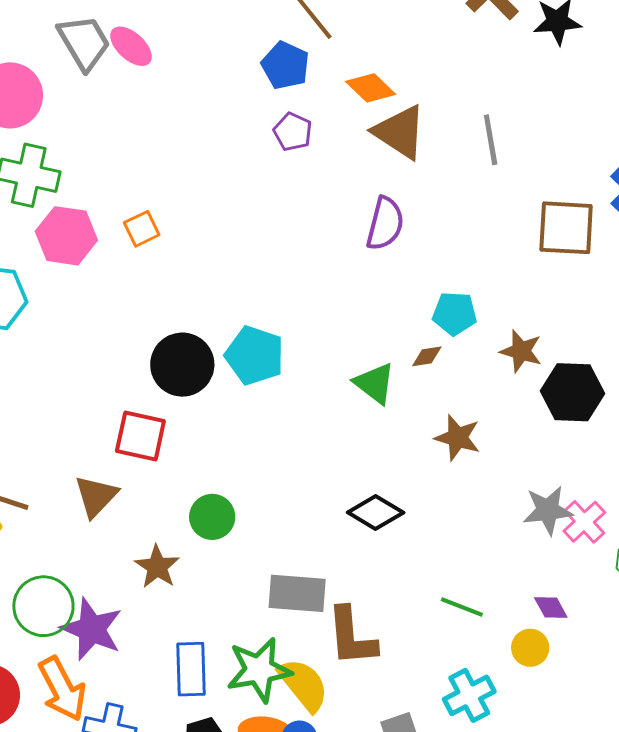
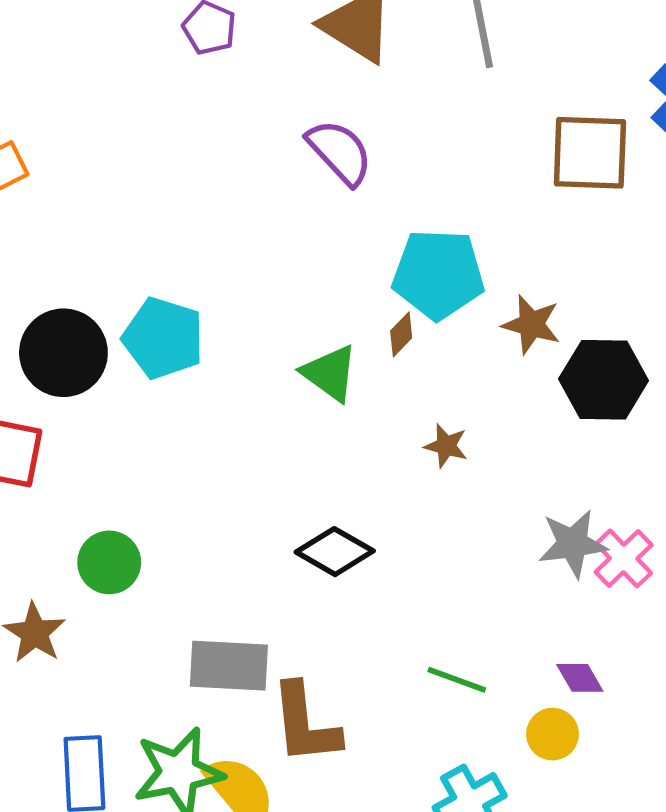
purple semicircle: (385, 224) -> (340, 152), turned -56
cyan pentagon: (455, 313) -> (438, 274), size x1.5
brown diamond: (427, 356) -> (401, 334), turned -36
brown star: (458, 438) -> (446, 446), size x0.7

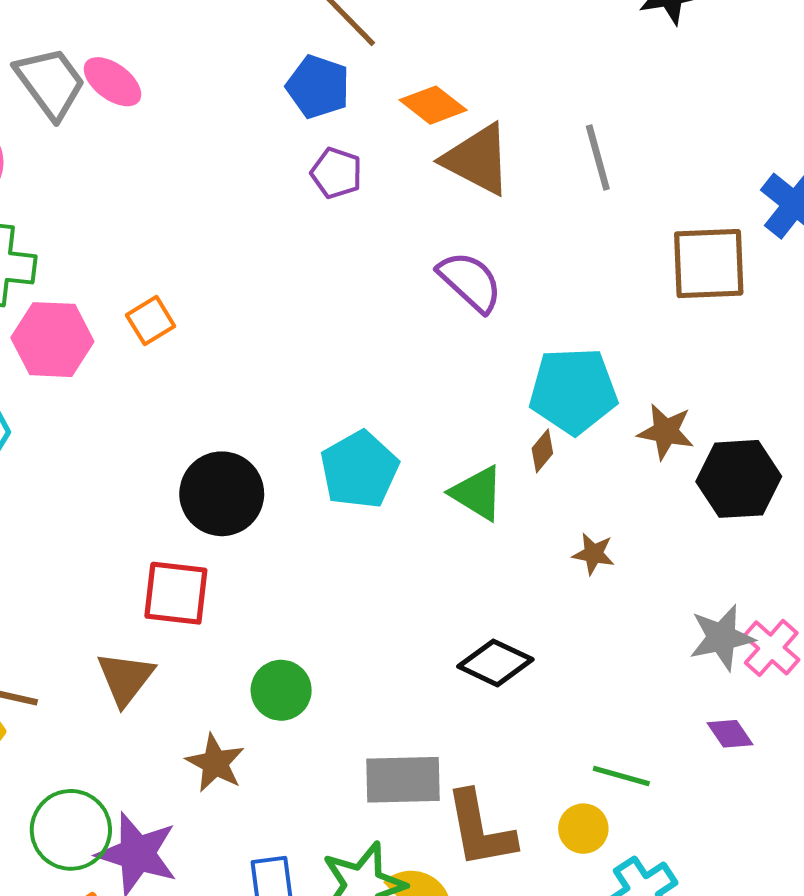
cyan pentagon: (163, 338) -> (359, 470), moved, turned 30
purple diamond: (580, 678) -> (730, 734), moved
yellow circle: (553, 734) -> (583, 829), moved

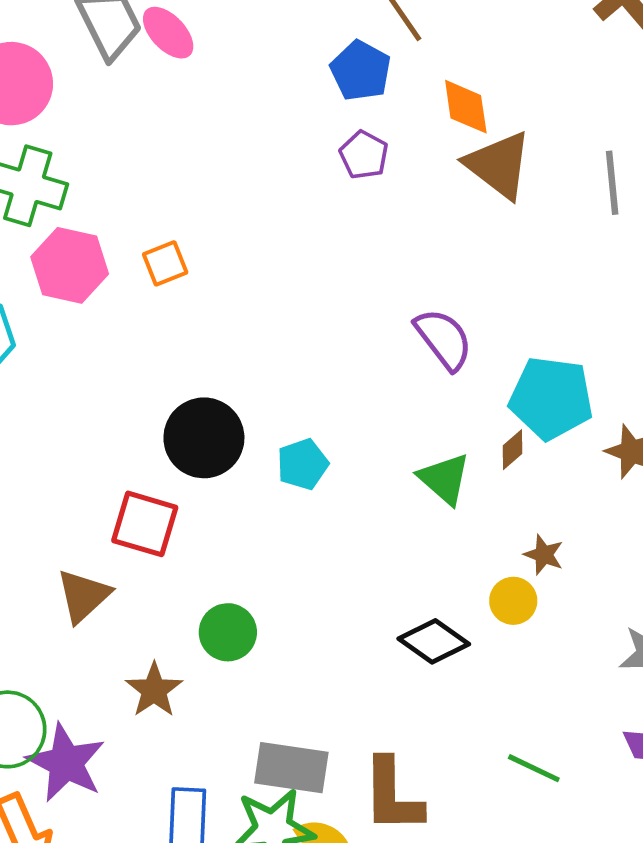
orange diamond: (433, 105) -> (466, 107), turned 34
purple semicircle: (470, 282) -> (444, 339), moved
cyan pentagon: (359, 470) -> (303, 464), moved, size x0.7
gray rectangle: (403, 780) -> (291, 768), moved
yellow circle: (583, 829) -> (513, 601), moved

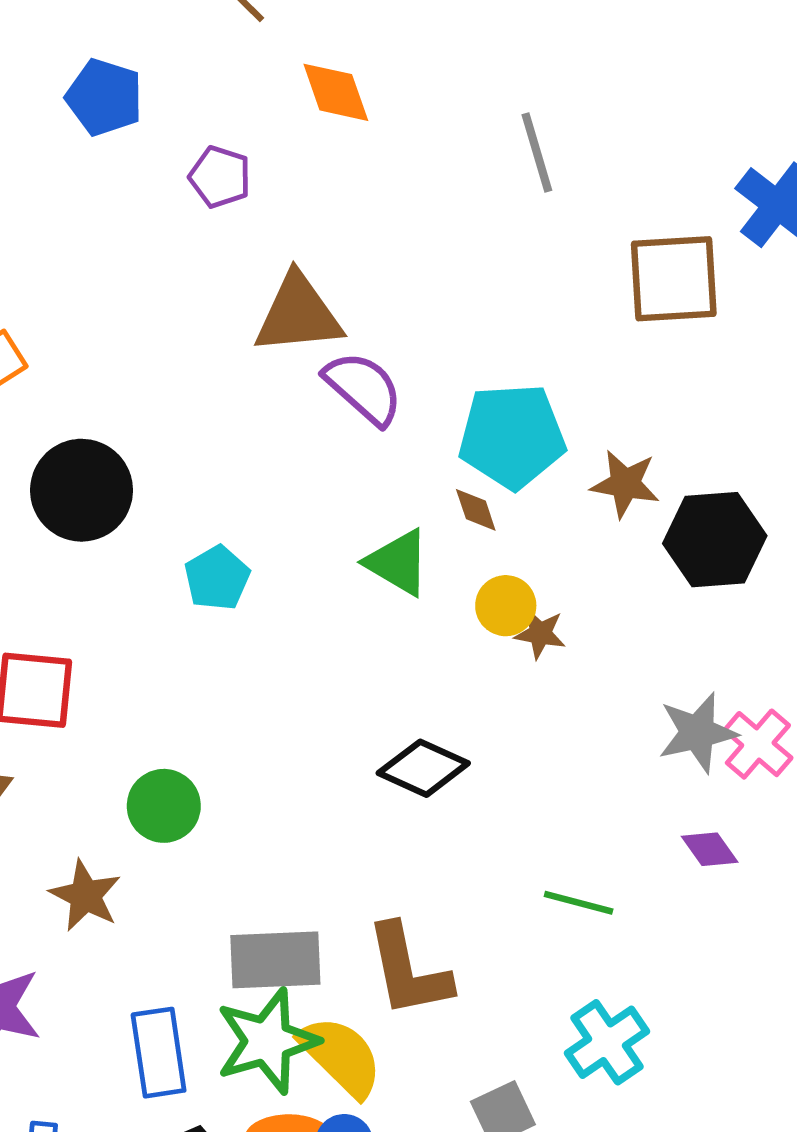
blue pentagon: (361, 71) -> (104, 97), moved
brown triangle: (499, 165) -> (298, 314), moved, turned -32
black circle: (204, 438) -> (82, 490), moved
brown diamond: (512, 450) -> (476, 510), turned -57
yellow circle: (513, 601) -> (506, 606), moved

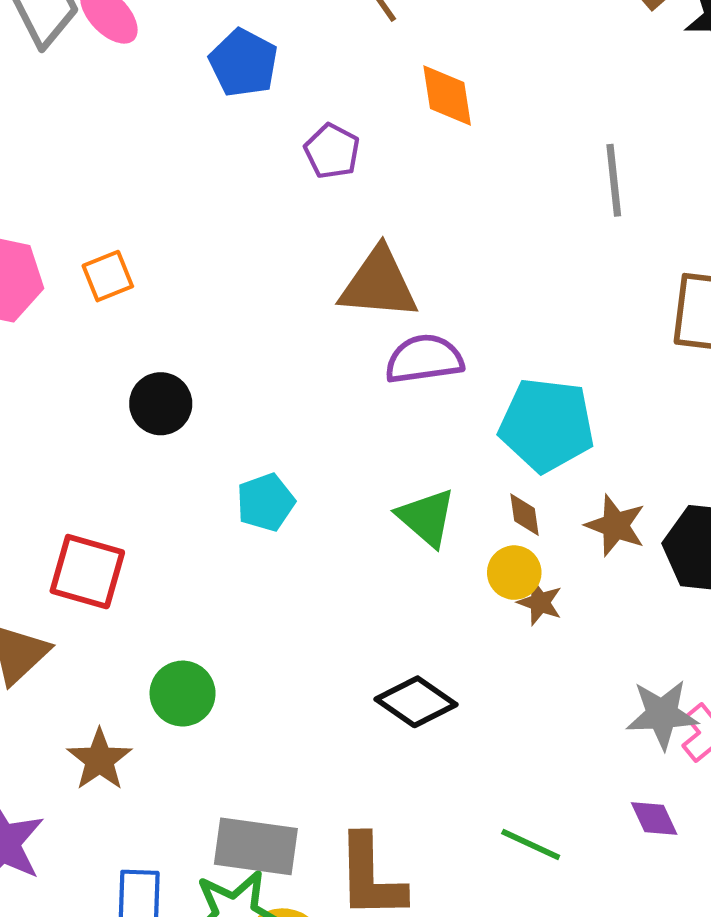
purple semicircle: (363, 388) -> (424, 359), turned -60
brown star: (625, 484) -> (615, 525), moved
black circle: (82, 490) -> (161, 404), size x0.7
brown diamond: (476, 510) -> (525, 515), moved

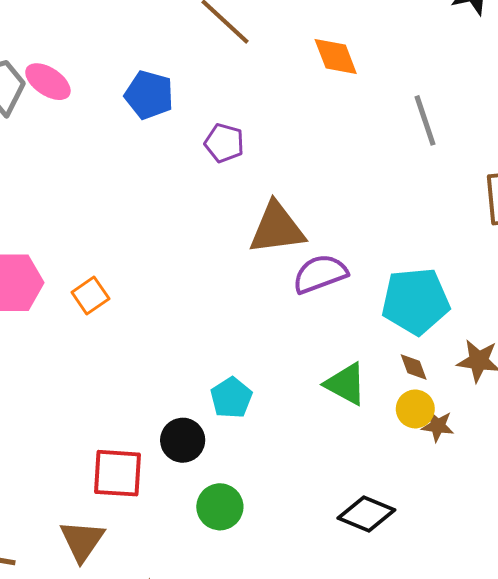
orange diamond: (447, 95) -> (336, 57), moved
orange square: (108, 276) -> (90, 296), moved
black circle: (161, 404) -> (183, 440), moved
green circle: (183, 694) -> (220, 507), moved

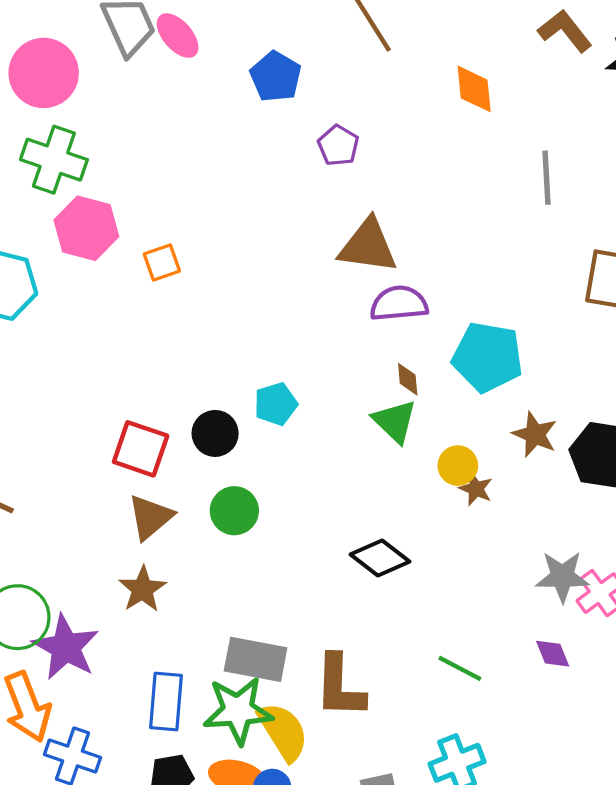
brown diamond: (414, 367) -> (408, 379), moved
brown triangle: (82, 541) -> (150, 517), moved

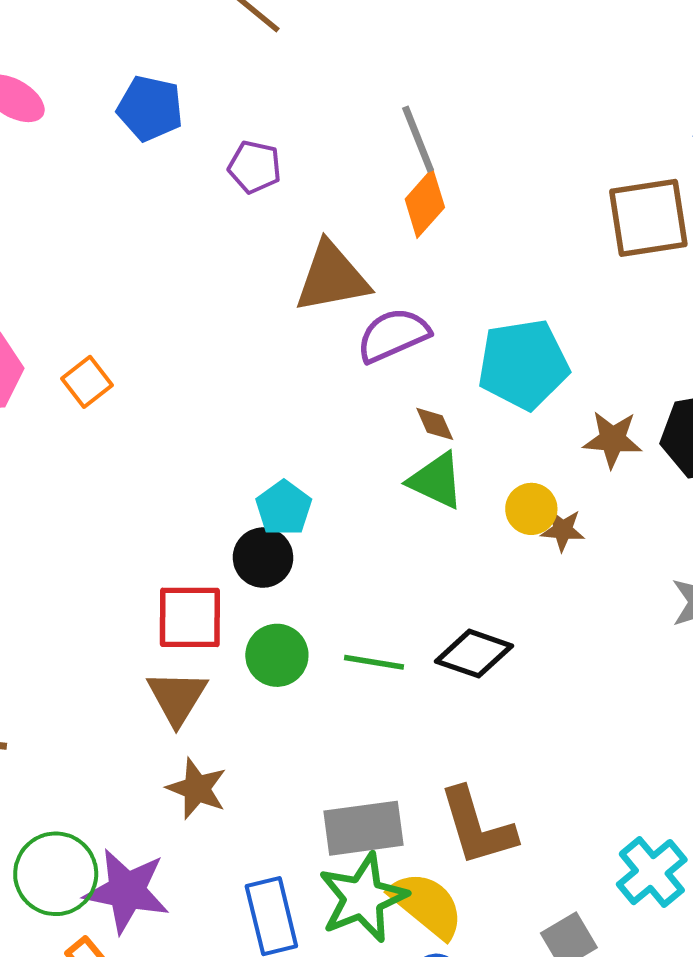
orange diamond: (474, 89) -> (425, 203), moved, turned 66
gray line: (547, 178) -> (418, 139), moved
black circle: (215, 433) -> (263, 558), moved
red square: (141, 449) -> (190, 617), moved
green line: (460, 668) -> (374, 662), moved

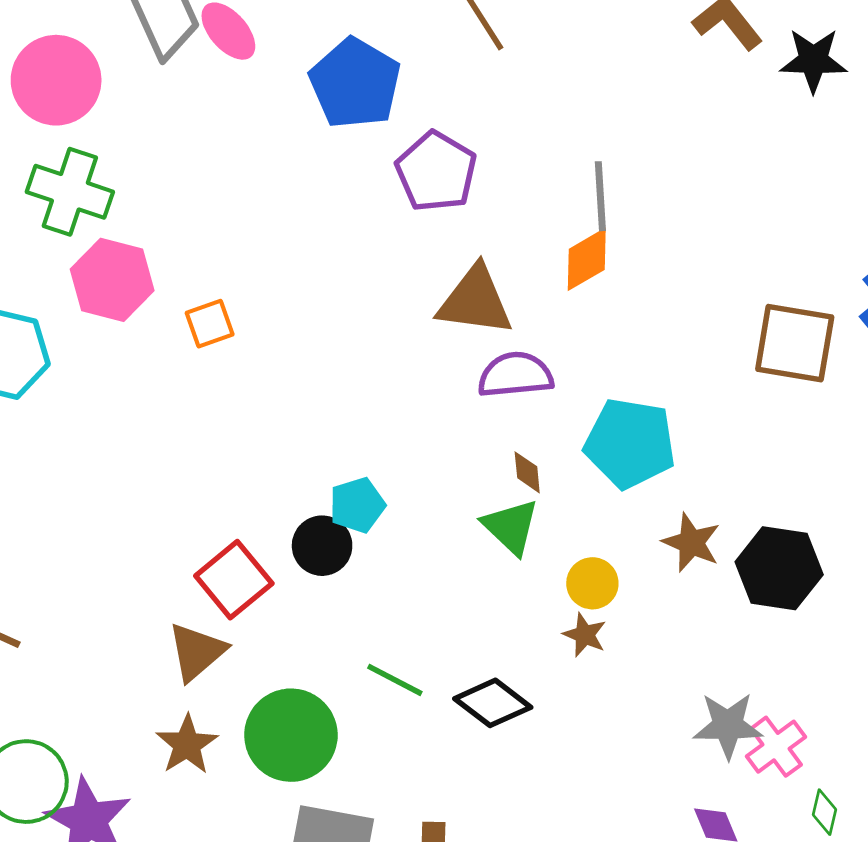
blue pentagon: (150, 108) -> (355, 83), size x1.4
purple pentagon: (255, 167) -> (436, 172), size x1.5
brown star: (563, 530) -> (585, 635), moved
red square: (190, 617) -> (234, 580), turned 32
green circle: (277, 655) -> (291, 735), moved, size x1.5

